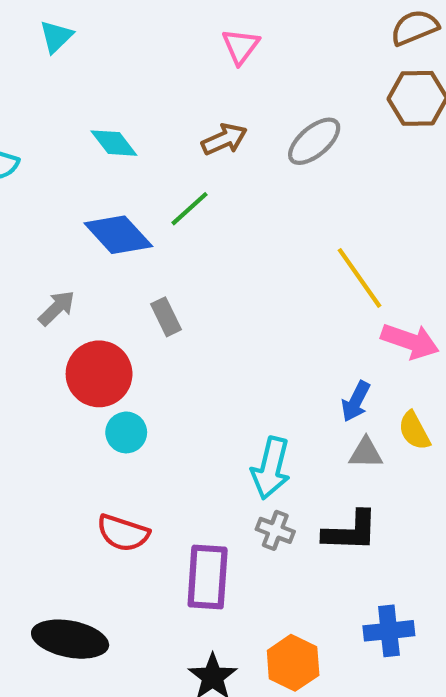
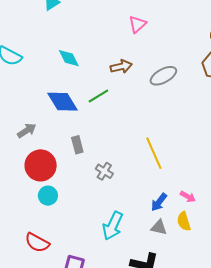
yellow line: (359, 278) -> (154, 153), moved
pink arrow: (410, 341) -> (188, 197), moved, size x0.6
gray cross: (275, 530) -> (104, 171), moved

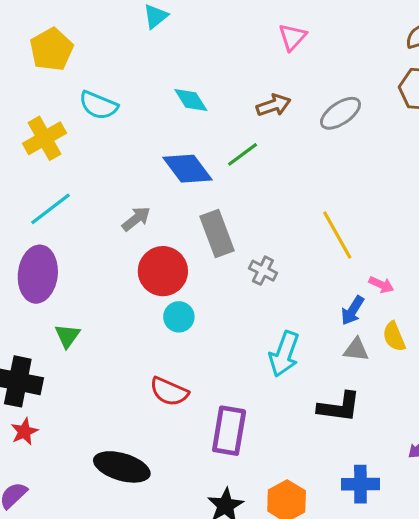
gray rectangle: (77, 145) -> (217, 233), size x1.6
pink arrow: (188, 197) -> (381, 285), moved

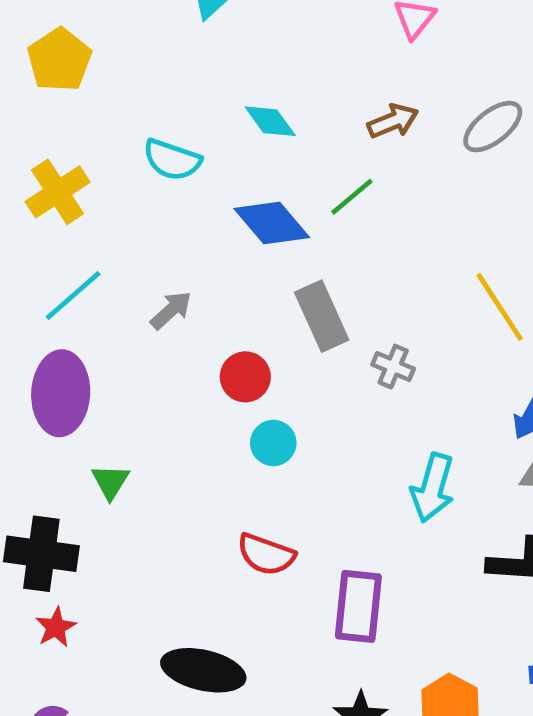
cyan semicircle: (98, 105) -> (172, 160), moved
gray arrow: (136, 219) -> (171, 310), moved
red circle: (163, 271) -> (245, 377), size x0.7

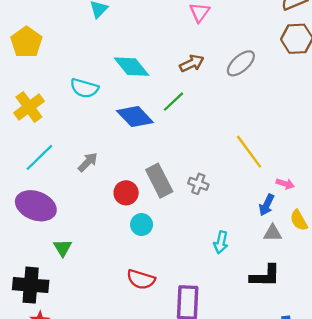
cyan diamond: (270, 121) -> (131, 67), size x1.4
gray rectangle: (322, 316) -> (159, 181), moved
purple ellipse: (61, 393) -> (36, 206), turned -69
cyan arrow: (432, 488) -> (221, 242), size x0.7

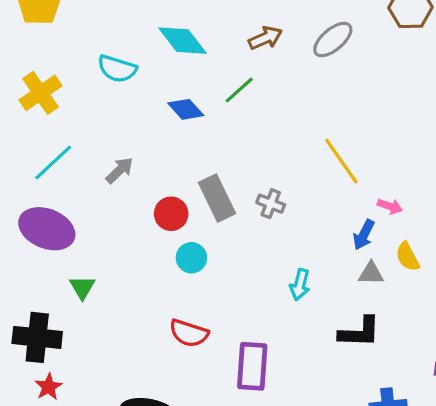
blue diamond: (135, 117) -> (186, 109), size x0.7

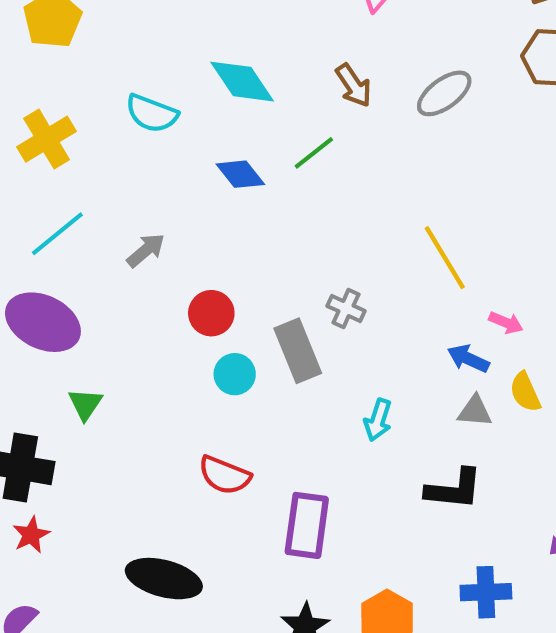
brown arrow: (265, 38) -> (354, 85), turned 76
gray rectangle: (217, 198) -> (298, 351), moved
blue arrow: (364, 235) -> (468, 359), turned 84

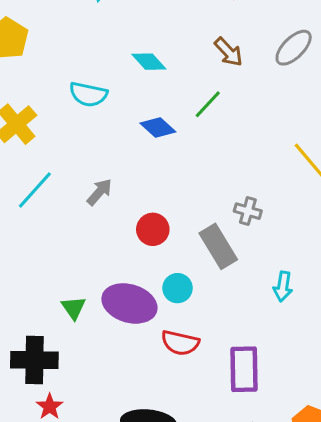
cyan diamond: (242, 82) -> (149, 62), size x0.7
purple ellipse: (43, 322) -> (129, 303), moved
cyan circle: (235, 374) -> (178, 288), moved

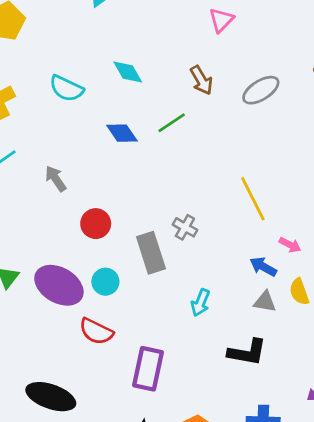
gray arrow: (99, 192) -> (56, 179), turned -88

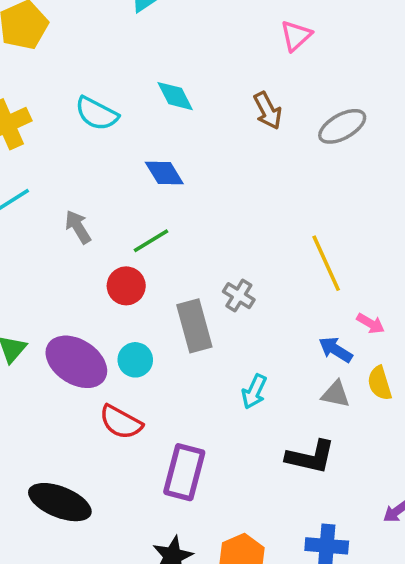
green line: (172, 123) -> (151, 241), moved

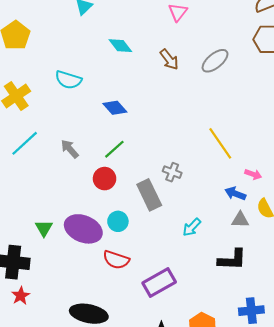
cyan diamond: (175, 96) -> (120, 46), moved
cyan arrow: (254, 392) -> (192, 227), turned 30
purple rectangle: (184, 472) -> (159, 283), turned 56

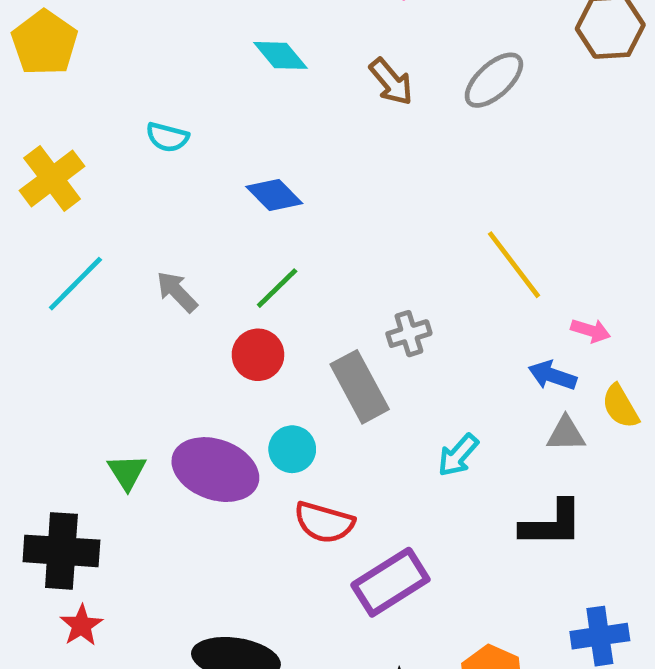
cyan semicircle: (68, 80) -> (167, 137), size x0.7
gray cross: (172, 172) -> (409, 334), turned -36
red semicircle: (116, 260) -> (324, 522), moved

